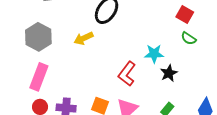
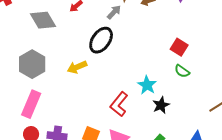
cyan star: (154, 54) -> (147, 85), turned 30

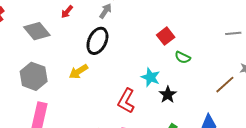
red square: (179, 47) -> (166, 36), moved, turned 30

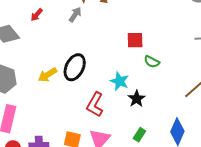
red square: (166, 36) -> (135, 40), turned 36
black ellipse: (97, 41) -> (75, 67), moved

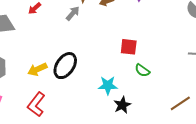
cyan star: (120, 81) -> (108, 85), turned -30
red L-shape: (95, 104) -> (36, 104), moved

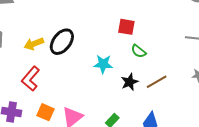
brown line: (180, 103) -> (157, 82), moved
black star: (122, 105) -> (130, 82), moved

